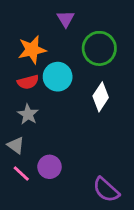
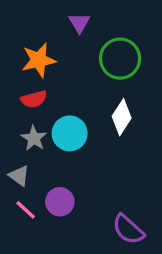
cyan circle: (58, 77) -> (70, 133), moved

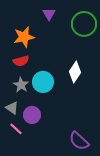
green circle: (120, 59) -> (84, 24), moved
purple circle: (60, 202) -> (32, 115), moved

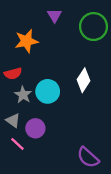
red semicircle: (21, 61) -> (13, 74), moved

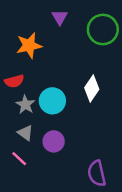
gray triangle: (13, 120) -> (25, 133), moved
purple circle: (35, 128) -> (54, 141), moved
purple semicircle: (88, 157) -> (97, 173), turned 35

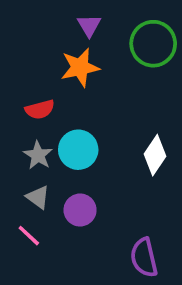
orange star: (29, 45) -> (80, 67), moved
red semicircle: (14, 81) -> (40, 109), moved
white diamond: (92, 89) -> (155, 155), moved

